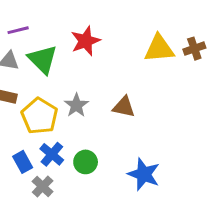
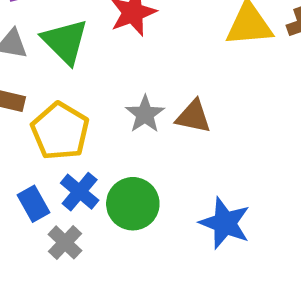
gray star: (76, 105) -> (145, 114), moved
green circle: (86, 162) -> (133, 204), size x1.4

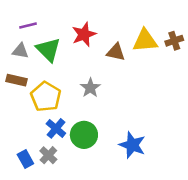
brown triangle: (193, 117) -> (116, 52), moved
blue rectangle: (34, 204) -> (25, 159), moved

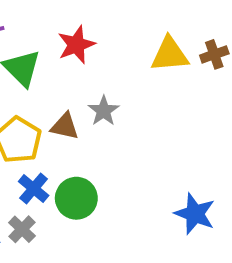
brown triangle: (116, 52) -> (65, 126), moved
gray star: (90, 88) -> (104, 111), moved
blue star: (132, 145) -> (195, 214), moved

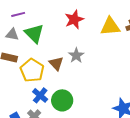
red star: (76, 45) -> (74, 19), moved
brown triangle: (65, 126) -> (56, 63), turned 35

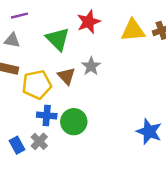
green triangle: (34, 33) -> (58, 39), moved
yellow pentagon: (32, 70) -> (37, 85), turned 30
blue cross: (40, 95) -> (47, 115), turned -35

